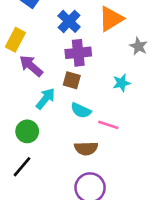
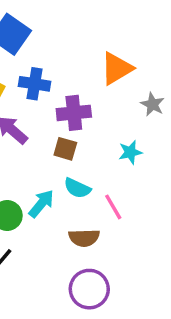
blue cross: (69, 21) -> (35, 84), moved, turned -35
cyan arrow: (46, 99) -> (41, 204), moved
pink line: (108, 125) -> (113, 207), turned 42

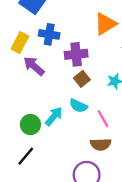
brown square: (65, 149) -> (82, 79), moved, turned 35
brown semicircle: (84, 238) -> (101, 144), moved

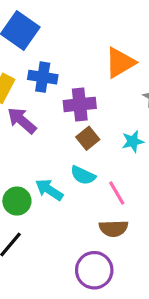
cyan arrow: (54, 116) -> (49, 190), turned -96

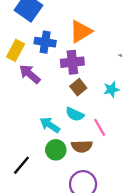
orange triangle: (120, 63) -> (81, 31), moved
green circle: (17, 201) -> (56, 150), moved
brown semicircle: (114, 228) -> (82, 146), moved

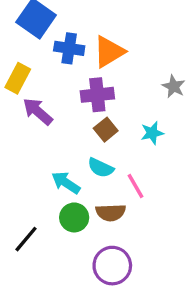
blue cross: (45, 42) -> (69, 48), moved

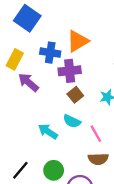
blue cross: (69, 48) -> (50, 53), moved
brown semicircle: (111, 213) -> (98, 159), moved
green circle: (74, 217) -> (54, 170), moved

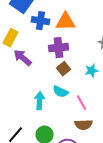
orange triangle: (78, 41) -> (65, 22), turned 30
blue cross: (50, 53) -> (40, 21), moved
cyan arrow: (48, 131) -> (39, 101), turned 60

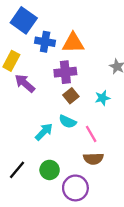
cyan arrow: (39, 101) -> (44, 132), turned 42

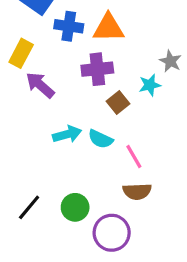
brown square: (71, 96) -> (118, 103), moved
cyan star: (102, 98) -> (150, 85), moved
cyan arrow: (44, 132) -> (67, 134), moved, turned 30

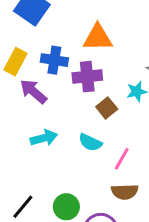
blue cross: (69, 26) -> (54, 60), moved
cyan arrow: (67, 134) -> (44, 138), moved
pink line: (134, 157) -> (122, 159), turned 60

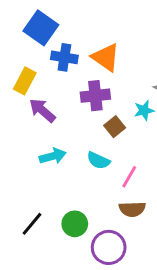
orange triangle: (98, 38) -> (106, 57), turned 36
blue cross: (54, 60) -> (64, 57), moved

